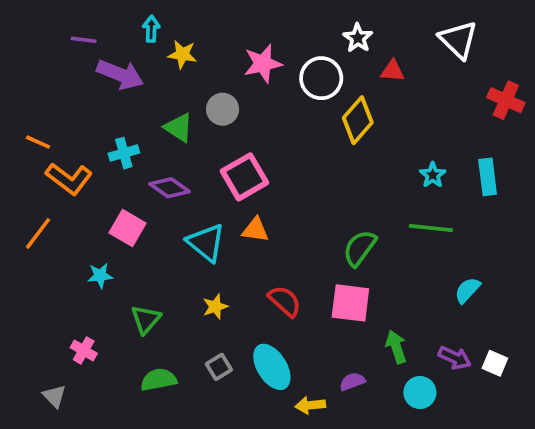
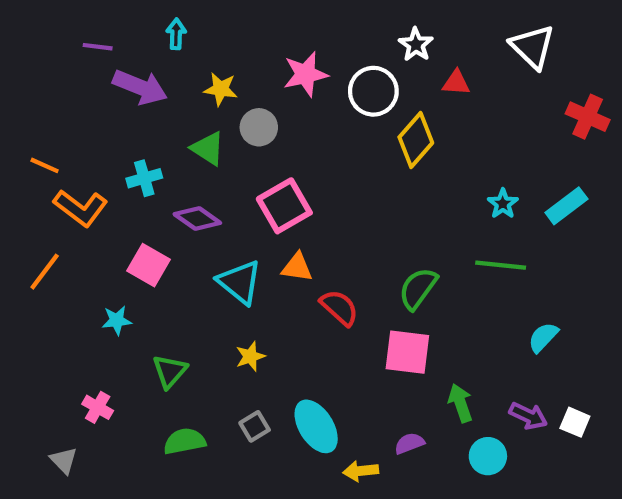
yellow star: (182, 54) -> (221, 89), moved
cyan rectangle: (488, 177) -> (566, 206), turned 60
red semicircle: (285, 301) -> (339, 308), moved

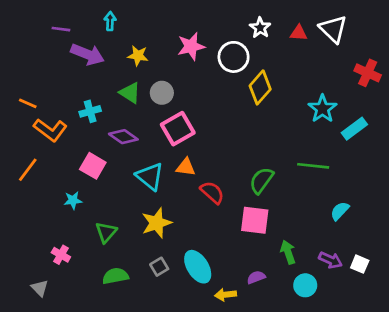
red triangle: (456, 83) -> (299, 33), moved
gray circle: (259, 127) -> (162, 93), moved
cyan star: (503, 204) -> (322, 109), moved, size x1.5
yellow star: (250, 356) -> (157, 223), size x1.6

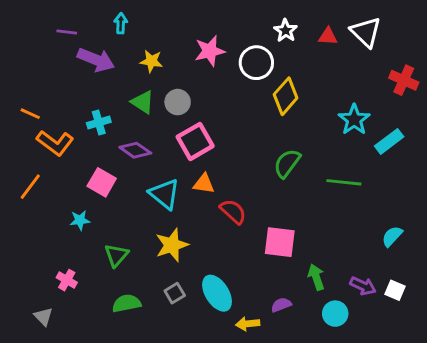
green semicircle: (261, 180) -> (287, 163), moved
cyan semicircle: (340, 211) -> (392, 236), moved

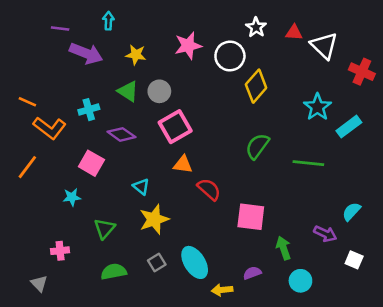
white triangle: (366, 32) -> (324, 46), moved
cyan triangle: (164, 194) -> (141, 187), moved, size x0.6
pink cross: (67, 280) -> (60, 251), turned -36
purple arrow: (363, 286) -> (325, 234), moved

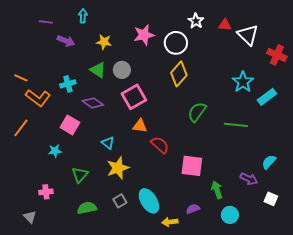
purple arrow: (86, 53) -> (66, 41), size x0.7
yellow diamond: (256, 86) -> (179, 74), moved

